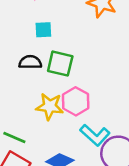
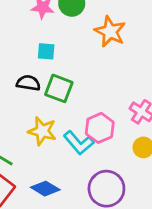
pink hexagon: (76, 101) -> (100, 128), moved
cyan L-shape: (95, 135) -> (79, 143), moved

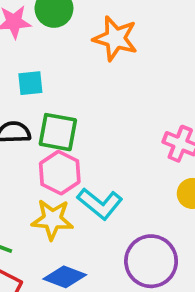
pink hexagon: (100, 128) -> (60, 173), moved
yellow star: (42, 131) -> (52, 219), moved

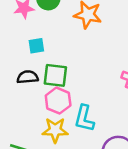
cyan L-shape: (100, 204) -> (84, 118), turned 68

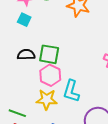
cyan square: (36, 46) -> (24, 20), moved, turned 32

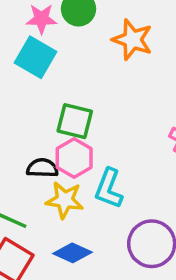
cyan square: (24, 20) -> (35, 57), size x1.6
black semicircle: (26, 55) -> (42, 168), moved

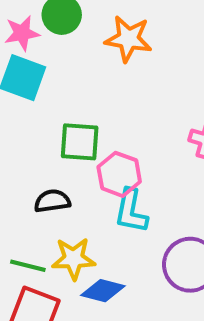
pink hexagon: (74, 158) -> (119, 174), moved
yellow star: (65, 200) -> (73, 259), moved

